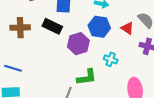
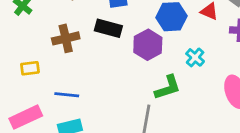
cyan cross: (111, 59) -> (195, 57), turned 32

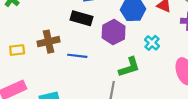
brown cross: (66, 38) -> (49, 42), moved
blue line: (67, 95) -> (77, 56), moved

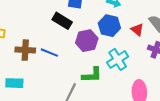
brown cross: (49, 42) -> (25, 50), moved
cyan cross: (152, 43) -> (118, 59), size x1.5

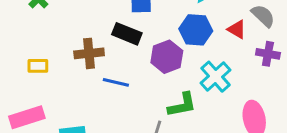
brown cross: (25, 50) -> (89, 53), moved

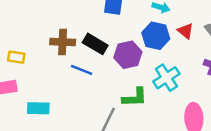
red triangle: (237, 29) -> (186, 31), moved
black rectangle: (127, 34) -> (95, 44), moved
yellow rectangle: (38, 66) -> (16, 57), moved

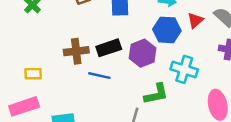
red triangle: (186, 31) -> (195, 20), turned 49
black rectangle: (95, 44) -> (109, 48), turned -40
cyan cross: (166, 78) -> (184, 69), turned -30

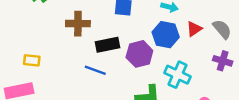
brown cross: (76, 51) -> (78, 24), moved

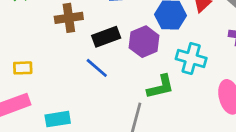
blue line: (95, 70) -> (97, 68), turned 30

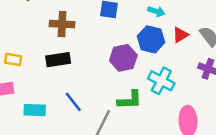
black rectangle: (106, 37) -> (58, 60), moved
blue line: (97, 68) -> (73, 102), moved

